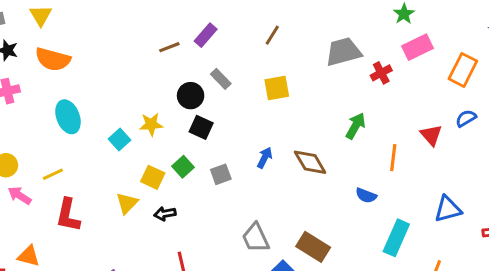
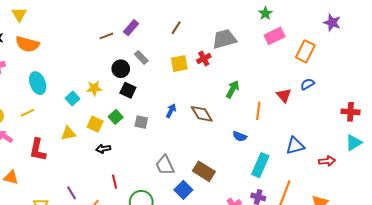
red cross: (381, 73) -> (204, 58), moved
yellow line: (53, 174) -> (27, 113), moved
gray square: (221, 174) -> (141, 122), turned 32
yellow triangle: (127, 203) -> (68, 133), moved, turned 35

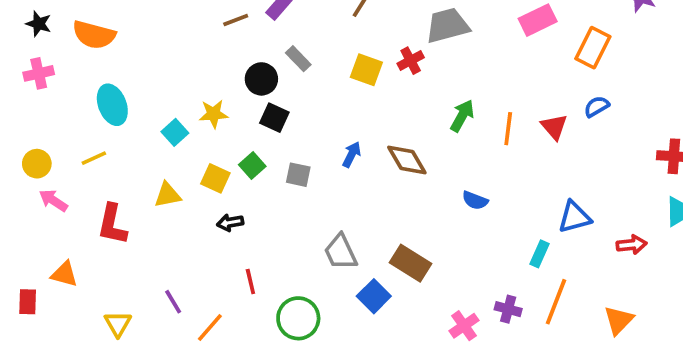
yellow square: (179, 64) -> (366, 70), turned 30
orange line: (258, 111) -> (508, 129), moved
cyan rectangle: (260, 165) -> (539, 254), moved, size x0.6

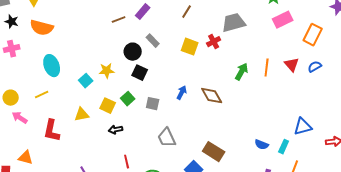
red triangle: (554, 127) -> (292, 65), moved
orange line: (508, 129) -> (267, 68), moved
blue semicircle: (475, 200) -> (262, 145), moved
gray trapezoid: (341, 252) -> (167, 138), moved

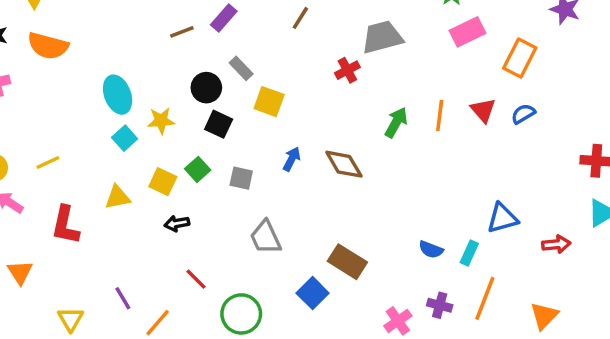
yellow square: (190, 47) -> (269, 102), moved
cyan ellipse: (52, 66) -> (118, 95), moved
orange triangle: (26, 158) -> (20, 272), turned 42
red line: (127, 162) -> (196, 279), turned -32

